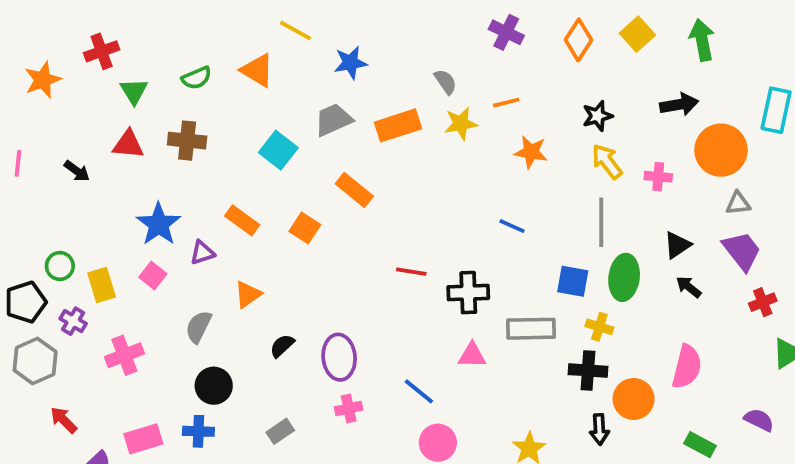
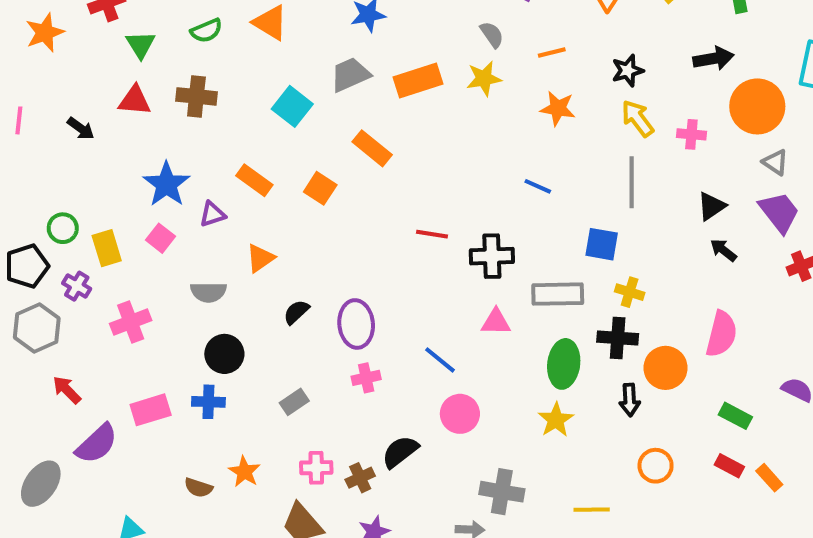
gray semicircle: (445, 82) -> (492, 35), moved
orange line: (506, 103) -> (552, 53), moved
gray triangle: (738, 203) -> (775, 162), turned 40
green ellipse: (624, 277) -> (564, 364), moved
gray semicircle: (198, 327) -> (208, 292), turned -116

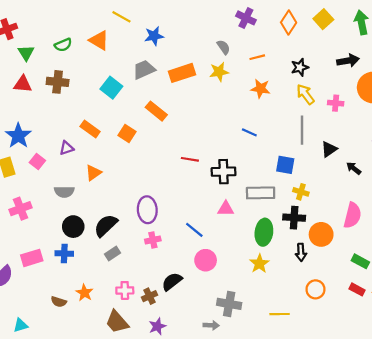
blue star: (167, 184) -> (18, 136), moved
black triangle: (711, 206) -> (329, 149), moved
black semicircle: (296, 312) -> (106, 225), moved, size x1.6

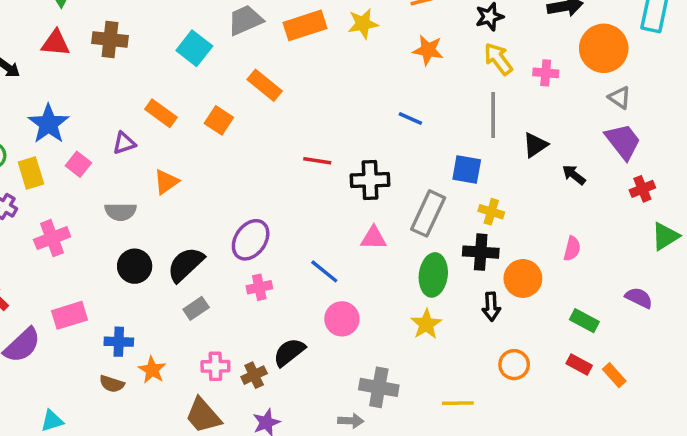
gray rectangle: (261, 193) -> (428, 213), turned -64
purple ellipse: (147, 210) -> (251, 240), turned 40
pink semicircle: (352, 215) -> (572, 249), size x0.6
blue cross: (64, 253) -> (119, 342), moved

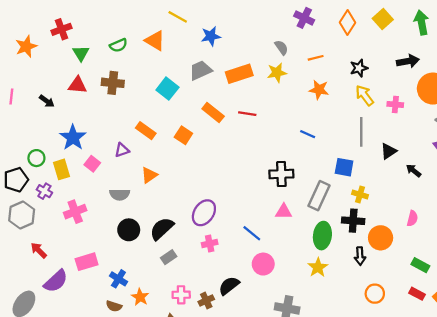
red line: (317, 161) -> (247, 114), moved
blue cross: (119, 342) -> (118, 279), turned 30

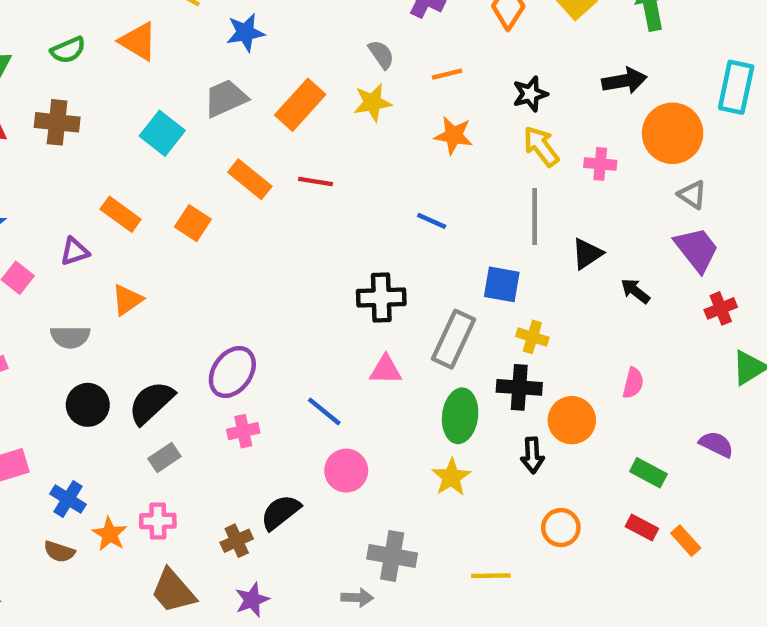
orange rectangle: (239, 74) -> (300, 105), turned -30
pink cross: (181, 295) -> (158, 521), moved

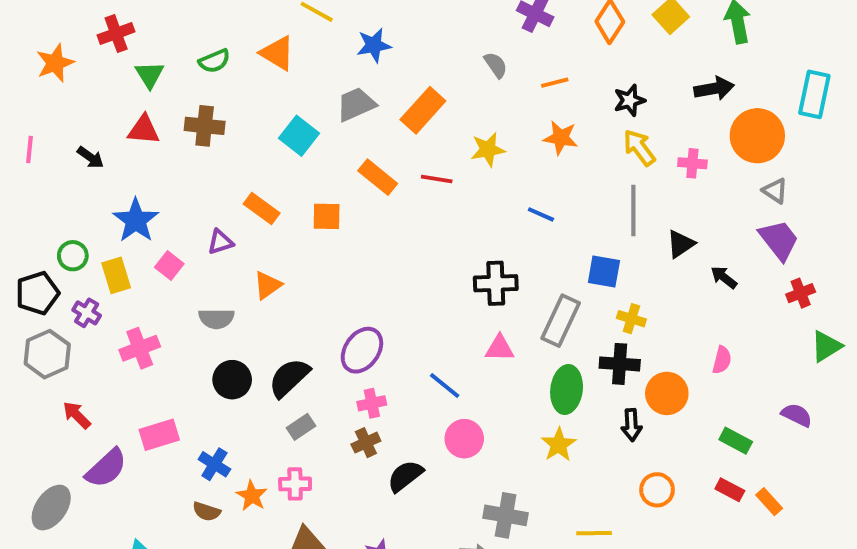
yellow star: (372, 103) -> (488, 150), moved
orange square: (193, 223) -> (327, 216), turned -32
brown cross: (237, 541) -> (366, 443), moved

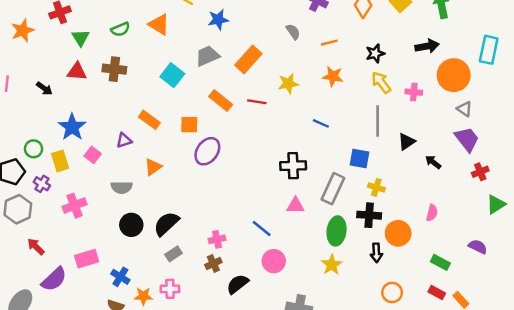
purple ellipse: (362, 350) -> (207, 151), moved
orange star: (252, 496) -> (143, 296), turned -30

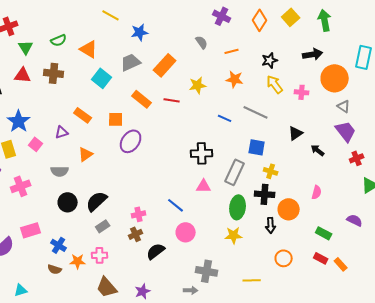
orange triangle: (159, 24) -> (89, 49), moved
gray line: (378, 121) -> (256, 112), moved, turned -65
yellow star: (332, 265) -> (234, 235), turned 30

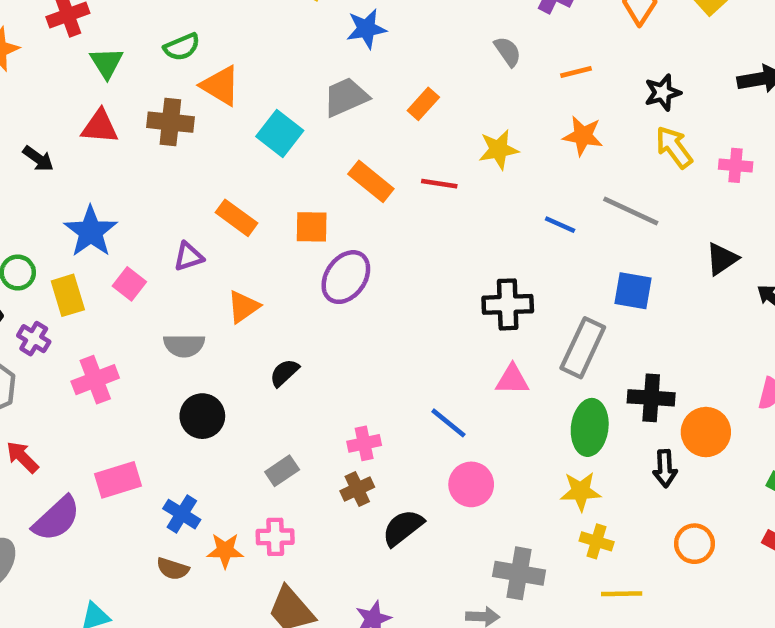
orange triangle: (89, 49) -> (221, 86), moved
orange rectangle: (165, 65) -> (423, 104), size x0.6
yellow cross: (271, 171) -> (597, 541), moved
black semicircle: (97, 201) -> (284, 373), moved, size x0.6

